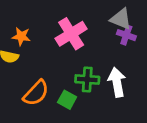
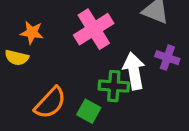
purple cross: (126, 35) -> (167, 58), moved
white arrow: (117, 82) -> (134, 71), moved

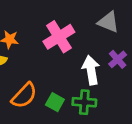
purple cross: (167, 58) -> (118, 59), turned 30
green cross: (114, 86) -> (84, 102), moved

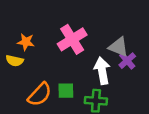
gray triangle: (108, 22) -> (118, 47), moved
green square: (55, 102) -> (66, 91), moved, turned -30

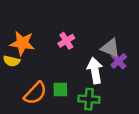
pink cross: (72, 39) -> (66, 41), size x0.6
orange star: (26, 42) -> (22, 43), size x1.5

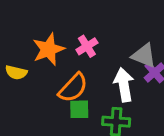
orange star: (22, 43) -> (48, 49), moved, turned -30
orange semicircle: (35, 93) -> (73, 88), moved

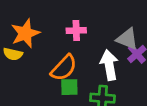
pink cross: (87, 46) -> (76, 31), turned 30
orange star: (48, 49) -> (25, 33), moved

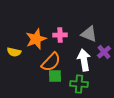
orange star: (25, 33) -> (36, 39), moved
gray triangle: (127, 39) -> (89, 34), moved

